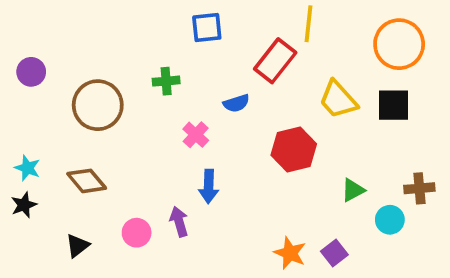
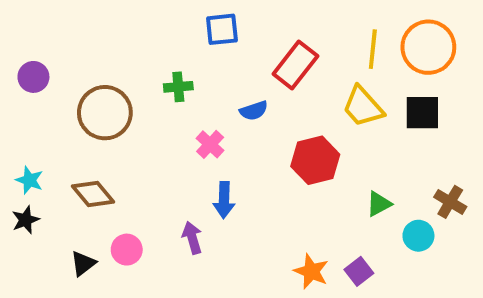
yellow line: (308, 24) -> (373, 49), moved
brown cross: (419, 188) -> (450, 202), turned 36
pink circle: (137, 233) -> (127, 250), moved

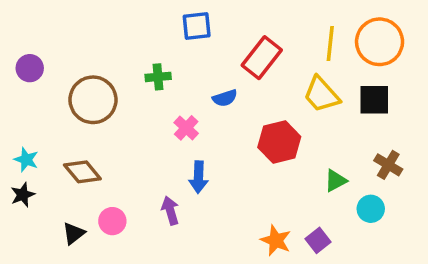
brown cross: (450, 202) -> (388, 165), moved

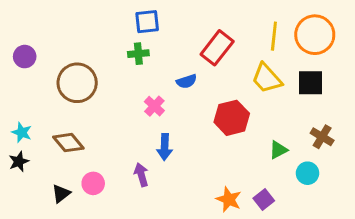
blue square: (197, 26) -> (147, 22), moved
green cross: (158, 77) -> (138, 54), moved

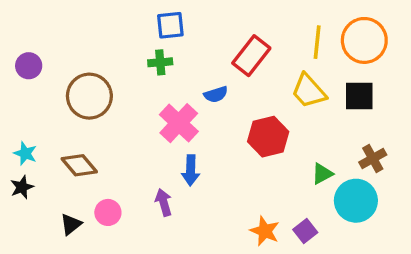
pink cross: (154, 106) -> (179, 123), size x1.6
brown cross: (322, 137) -> (373, 159), turned 30
cyan circle: (307, 173) -> (356, 201), size x1.6

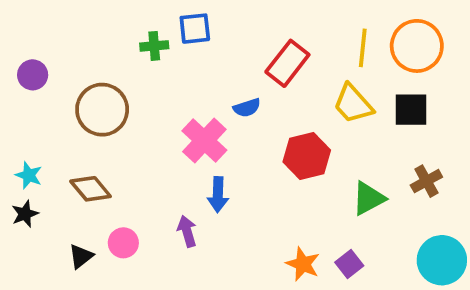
green cross: (160, 62) -> (154, 46), moved
green triangle: (322, 174) -> (369, 198), size x1.4
cyan circle: (356, 201) -> (442, 260), moved

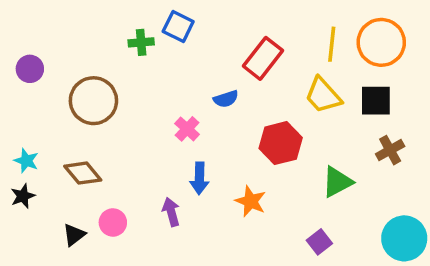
blue square: (195, 29) -> (178, 26), turned 32
pink cross: (204, 141) -> (187, 129), size x0.6
brown cross: (426, 181) -> (390, 150), moved
orange star: (303, 264) -> (251, 201), moved

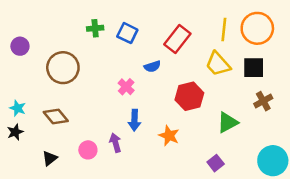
blue square: (178, 26) -> (127, 33), moved
pink circle: (113, 222) -> (88, 150), moved

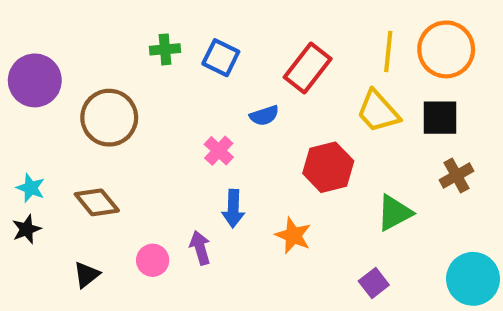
purple circle: (20, 46) -> (35, 80), size x1.6

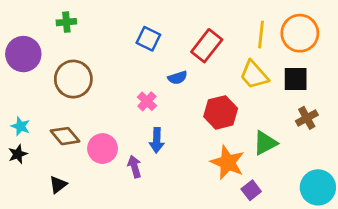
green cross: (165, 49) -> (66, 22), moved
orange star: (293, 235) -> (228, 162), moved, size x1.4
pink circle: (153, 260) -> (103, 149), moved, size x1.4

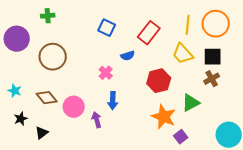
brown cross: (307, 118) -> (212, 79), moved
black star: (18, 154) -> (21, 119), moved

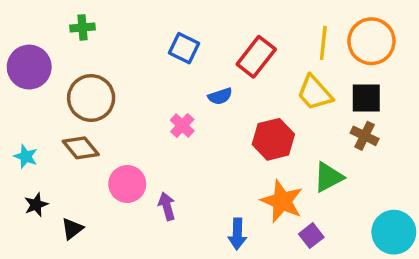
brown cross: (212, 79) -> (365, 136), turned -35
brown diamond: (47, 98) -> (81, 148), moved
blue arrow: (113, 101) -> (237, 234), moved

